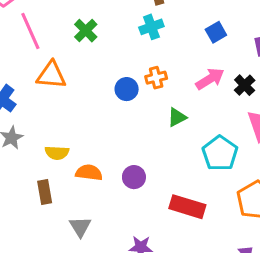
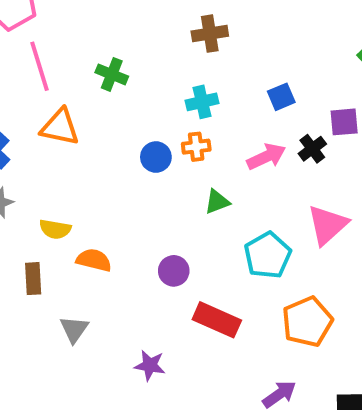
cyan cross: (151, 27) -> (202, 102), moved
green cross: (86, 31) -> (112, 74), turned -30
black cross: (245, 85) -> (312, 149), moved
purple circle: (134, 177) -> (174, 271), moved

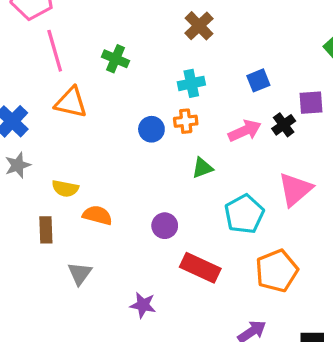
brown cross: (210, 34) -> (199, 26), turned -36

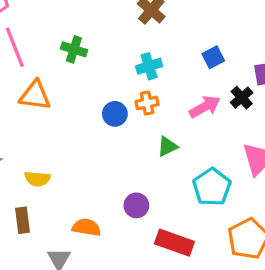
orange semicircle: (97, 215) -> (86, 227), moved

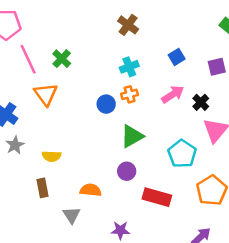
green cross: (74, 49) -> (62, 59), moved, turned 30
orange triangle: (35, 95) -> (46, 94), turned 50
black cross: (242, 98) -> (201, 102), moved
green triangle: (167, 146) -> (132, 136), moved, size x1.5

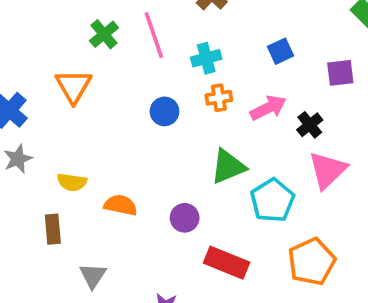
pink line: (28, 59) -> (154, 35), moved
orange cross: (130, 94) -> (219, 98), moved
green triangle: (132, 136) -> (228, 167), moved
orange semicircle: (91, 190) -> (121, 205), moved

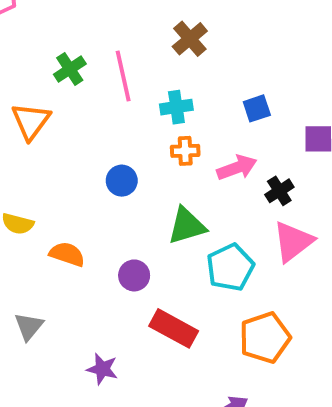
blue circle: (164, 111) -> (122, 181), moved

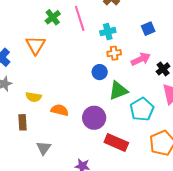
blue circle: (122, 181) -> (100, 72), moved
purple circle: (134, 275) -> (94, 118), size x1.5

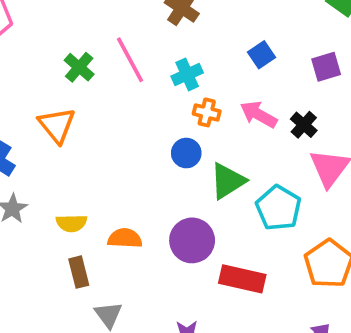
orange cross: (114, 53) -> (207, 112), turned 32
pink arrow: (141, 59) -> (259, 114), turned -114
brown rectangle: (23, 122) -> (79, 272), moved

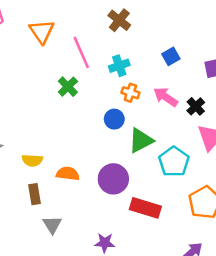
green cross: (79, 67) -> (68, 87), moved
orange triangle: (57, 125) -> (42, 31), moved

